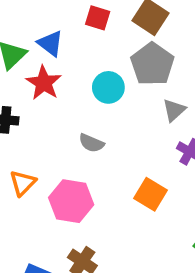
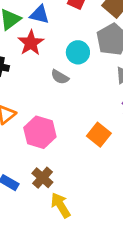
blue triangle: (50, 43) -> (40, 15), turned -30
gray semicircle: (91, 143) -> (60, 77), moved

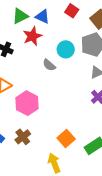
orange square: (99, 135) -> (66, 139), moved
yellow arrow: (61, 205) -> (54, 163), moved

